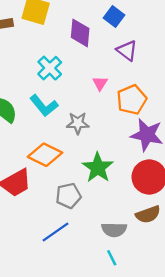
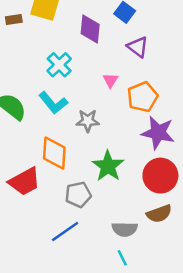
orange diamond: (45, 155) -> (54, 153), turned 68

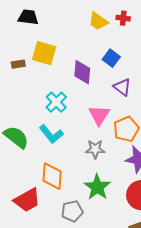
pink triangle: (110, 80) -> (99, 115), size x1.6
gray star: (88, 121) -> (95, 149), moved

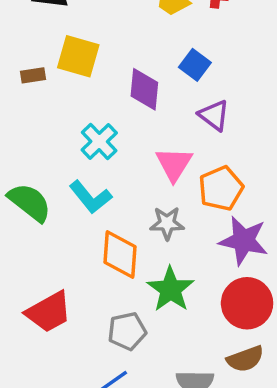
orange diamond: (52, 176) -> (120, 255), moved

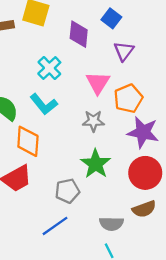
purple triangle: (214, 115) -> (124, 51), turned 30
orange diamond: (120, 255) -> (28, 141), moved

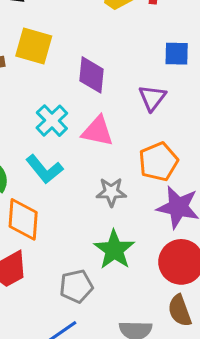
blue square: (111, 18) -> (177, 54), moved, turned -36
pink triangle: (98, 83) -> (98, 131), moved, turned -50
brown semicircle: (144, 209) -> (180, 311), turned 90

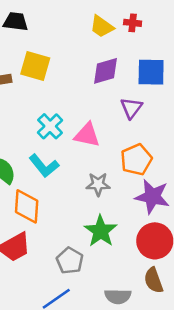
blue square: (177, 54) -> (151, 72), size x1.4
purple diamond: (91, 75) -> (105, 71), moved, turned 68
gray pentagon: (76, 286) -> (70, 261), turned -30

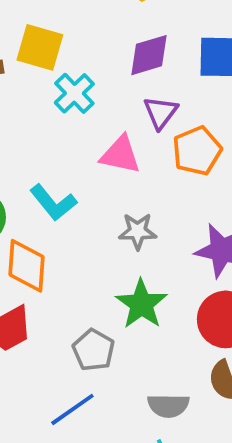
purple triangle: (131, 108) -> (161, 112), moved
cyan cross: (50, 126) -> (74, 93), moved
orange pentagon: (136, 160) -> (197, 151), moved

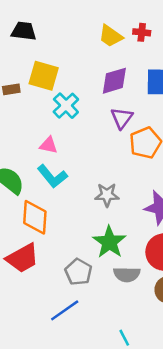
pink triangle: (120, 155) -> (49, 145), moved, size x0.7
gray semicircle: (168, 406) -> (127, 274), moved

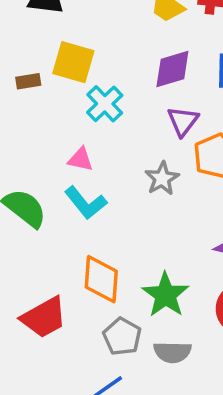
gray star: (107, 195) -> (162, 178), moved, turned -30
orange diamond: (35, 217) -> (101, 279), moved
gray semicircle: (127, 274) -> (172, 352), moved

